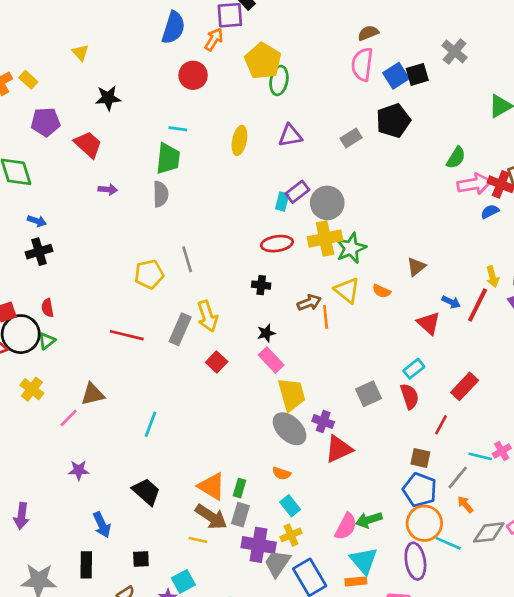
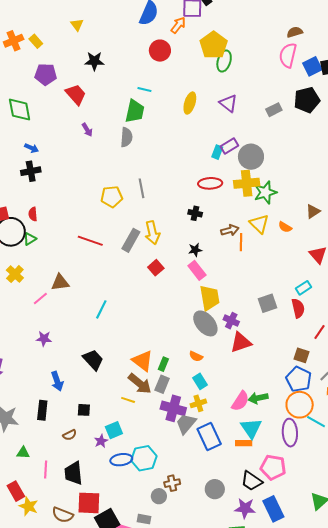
purple triangle: (290, 136) -> (228, 103), turned 42
purple arrow: (108, 189) -> (87, 130), turned 48

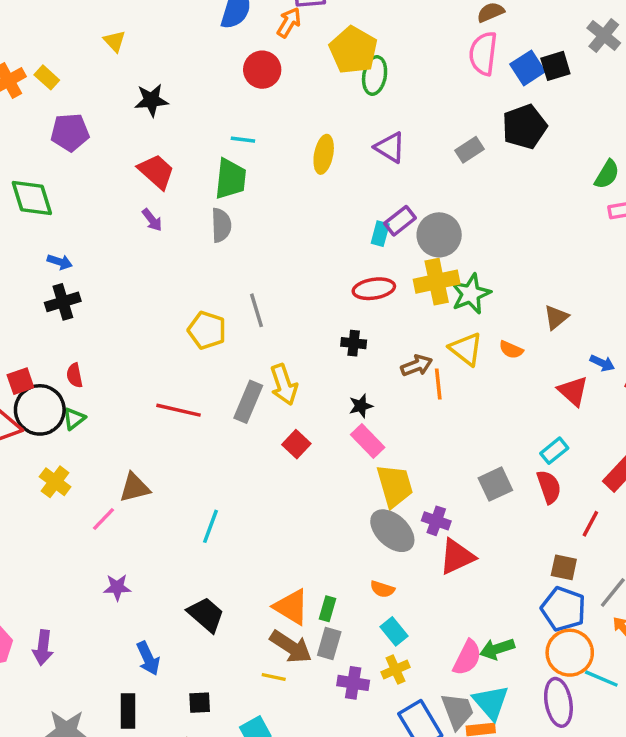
red trapezoid: (76, 94) -> (156, 172), moved
yellow pentagon: (112, 197) -> (207, 330), turned 30
purple cross: (173, 408) -> (353, 683), size x0.7
gray trapezoid: (186, 424) -> (457, 711), moved, turned 125

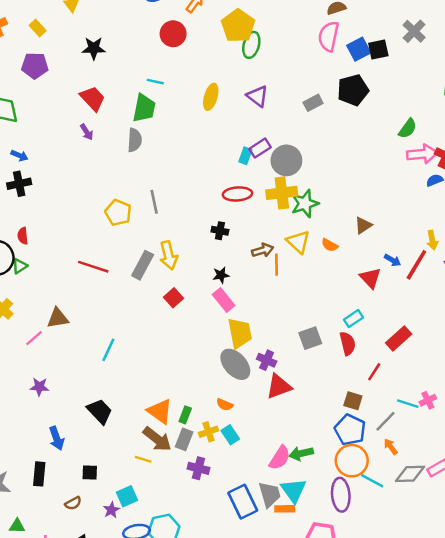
yellow rectangle: (47, 77) -> (38, 28), moved
yellow cross: (395, 670) -> (209, 432), moved

